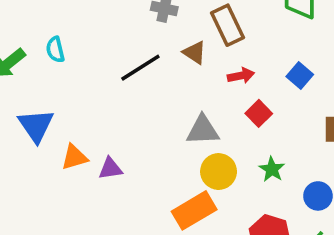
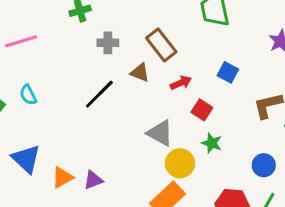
gray triangle: (203, 130) -> (160, 133), turned 44
green star: (272, 169) -> (212, 143), moved

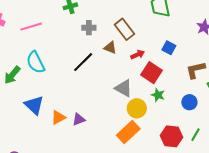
cyan semicircle: (28, 95) -> (36, 62), size x1.6
red square: (202, 110) -> (151, 73), size x1.5
blue circle: (264, 165) -> (189, 102), moved

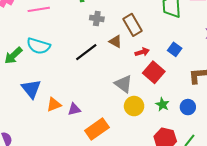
cyan semicircle: (36, 62) -> (38, 46), turned -55
green star: (158, 95) -> (162, 104), moved
orange rectangle: (128, 132) -> (97, 129), moved

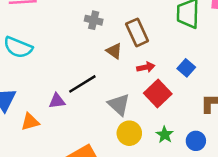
black line: (86, 52) -> (82, 84), moved
purple triangle: (74, 109) -> (57, 101), moved

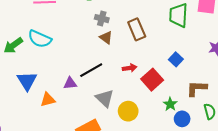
brown triangle: (114, 51) -> (106, 38), moved
red arrow: (146, 67) -> (130, 68), moved
gray triangle: (119, 105) -> (105, 98), moved
green star: (165, 135) -> (170, 104), moved

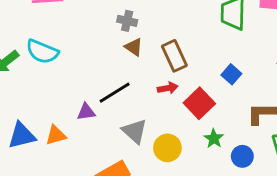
brown rectangle: (137, 29) -> (174, 56), moved
blue triangle: (27, 81) -> (22, 135), moved, turned 50
green star: (170, 104) -> (214, 139), moved

